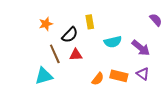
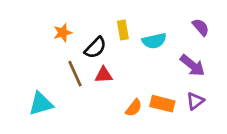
purple semicircle: (156, 20) -> (201, 27), moved
cyan semicircle: (113, 42) -> (154, 41), moved
purple triangle: (143, 74) -> (195, 101), turned 48
cyan triangle: (44, 76) -> (41, 104), moved

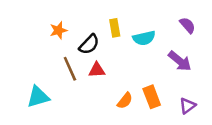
purple triangle: (195, 101) -> (187, 106), moved
orange rectangle: (162, 104) -> (152, 97), turned 55

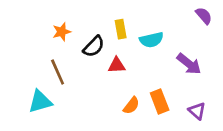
purple semicircle: (187, 25) -> (204, 16), moved
brown line: (70, 69) -> (58, 72), moved
red triangle: (97, 70) -> (117, 65), moved
purple triangle: (187, 106) -> (197, 111), turned -42

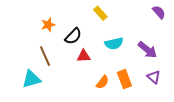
yellow rectangle: (121, 29) -> (100, 13), moved, turned -32
cyan semicircle: (151, 40) -> (114, 44), moved
red triangle: (117, 65) -> (84, 56), moved
purple triangle: (197, 111) -> (154, 77), moved

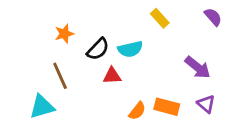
yellow rectangle: (100, 13) -> (160, 18), moved
cyan semicircle: (114, 44) -> (130, 49), moved
orange rectangle: (124, 79) -> (167, 107), turned -54

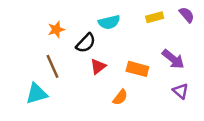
yellow rectangle: (160, 18) -> (155, 17), moved, turned -63
cyan semicircle: (130, 49) -> (109, 22), moved
red triangle: (112, 76) -> (98, 66), turned -35
orange rectangle: (167, 107) -> (137, 69), moved

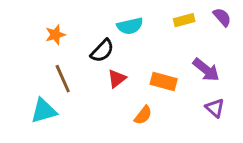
orange star: (56, 30) -> (55, 35), moved

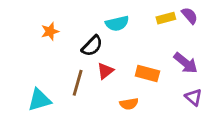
purple semicircle: (222, 17) -> (190, 16), moved
brown line: (63, 79) -> (78, 83), moved, turned 40
orange semicircle: (143, 115) -> (129, 104), turned 42

